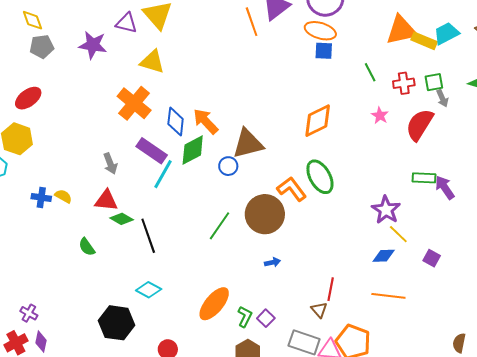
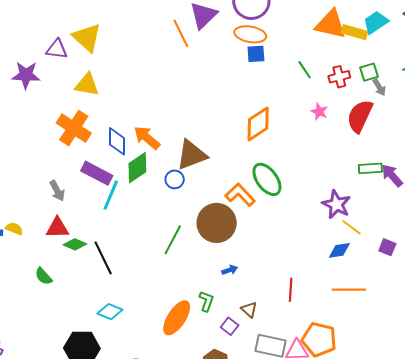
orange triangle: (401, 30) -> (331, 24), turned 32
brown triangle: (319, 310) -> (249, 309), moved
green L-shape: (245, 317) -> (206, 301), moved

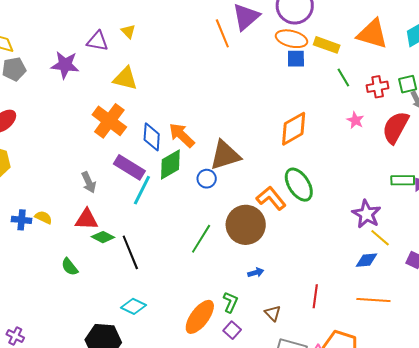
yellow rectangle: (354, 32) -> (327, 45), moved
yellow triangle: (87, 38) -> (128, 31), size x0.5
purple square: (230, 326) -> (232, 330), moved

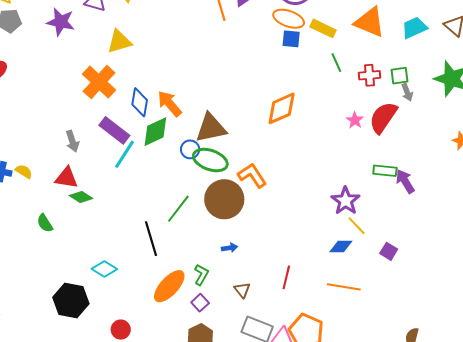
yellow triangle: (125, 79) -> (119, 42), turned -36
pink star: (355, 120) -> (355, 120), moved
green ellipse: (299, 185) -> (210, 160), moved, turned -44
black line: (130, 252) -> (151, 239), moved

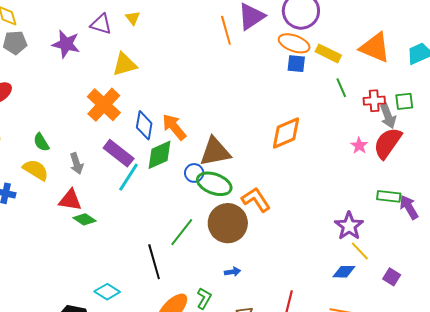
gray arrow: (407, 92) -> (388, 116), moved, size x1.4
yellow semicircle: (24, 171) -> (36, 170), moved, size x1.5
green semicircle: (45, 223) -> (41, 142), moved

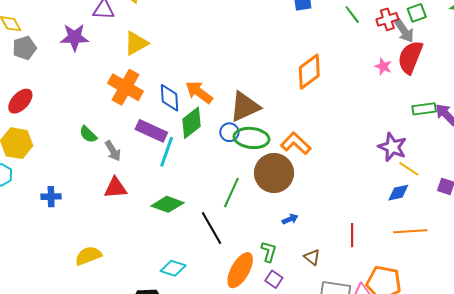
green semicircle: (41, 142) -> (88, 134), moved
yellow semicircle: (36, 170) -> (88, 256), moved, turned -40
green diamond: (85, 219) -> (167, 204), moved, size x1.4

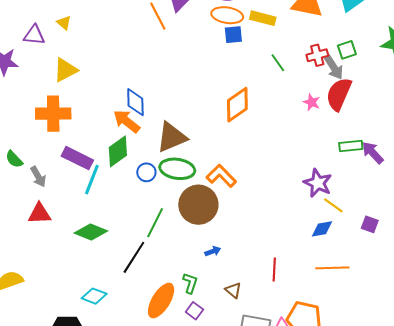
green line: (352, 15) -> (278, 63), moved
orange cross: (125, 87) -> (53, 114), turned -32
blue diamond: (170, 98) -> (135, 102), moved
blue circle: (229, 132) -> (146, 172), moved
black line: (212, 228) -> (134, 257), turned 60

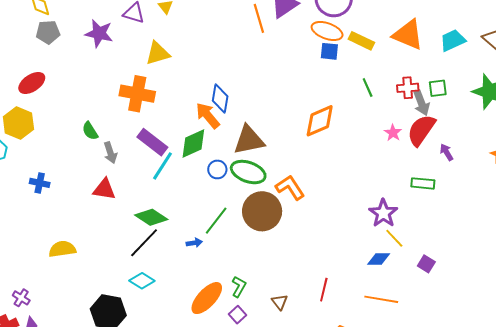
purple arrow: (373, 153) -> (447, 152), moved, size x0.7
blue arrow: (213, 251) -> (194, 243), moved
black line: (134, 257) -> (144, 243), moved

